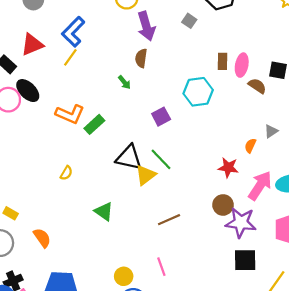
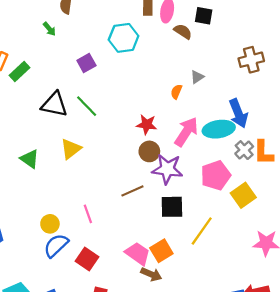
red star: (228, 168) -> (147, 124), moved
yellow triangle: (146, 175) -> (71, 149), moved
brown line: (169, 220) -> (132, 191), moved

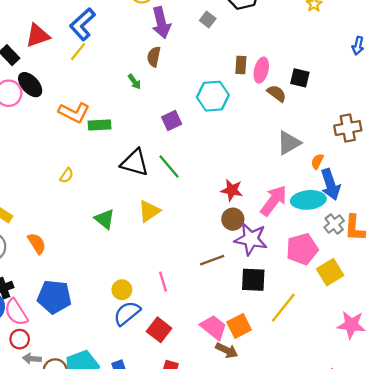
green rectangle: (19, 71) -> (100, 125), turned 36
gray triangle: (197, 77) -> (289, 143), size x1.6
orange semicircle: (176, 92) -> (317, 161), moved

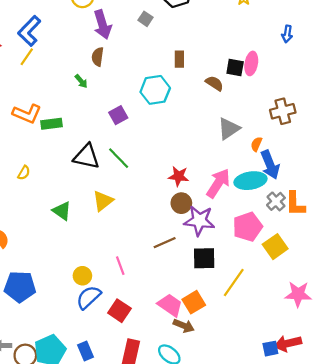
pink ellipse: (261, 70) -> (251, 63), moved

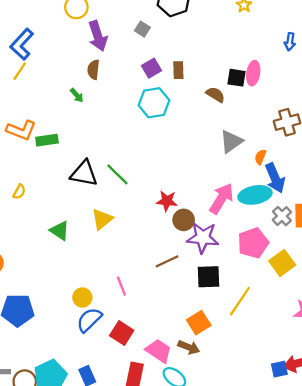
purple square: (118, 115) -> (152, 68), moved
red star: (179, 176) -> (167, 201), moved
pink trapezoid: (170, 305) -> (159, 351), moved

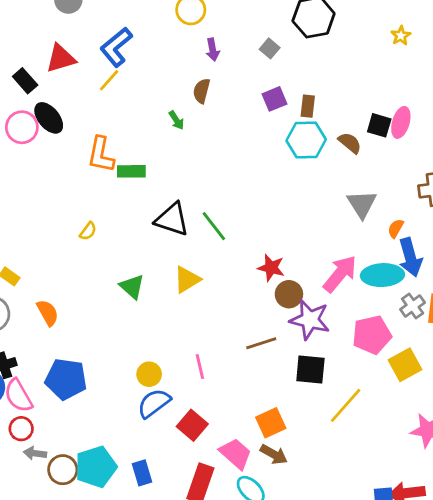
purple arrow: (98, 36) -> (213, 50), size x0.6
cyan hexagon: (154, 103) -> (306, 140), moved
orange L-shape: (21, 130) -> (101, 155), turned 72
gray triangle: (231, 141) -> (362, 204), turned -35
orange square: (199, 323) -> (271, 423), moved

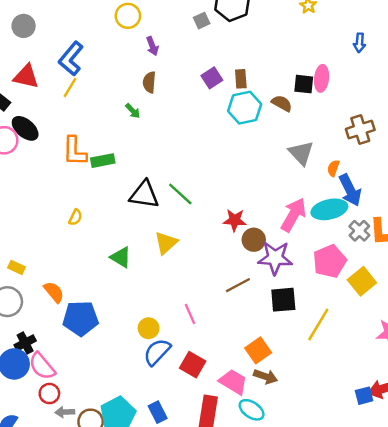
gray square: (270, 48) -> (202, 21), moved, turned 35
red triangle: (61, 58) -> (26, 76), turned 40
blue pentagon: (66, 379) -> (81, 318), moved

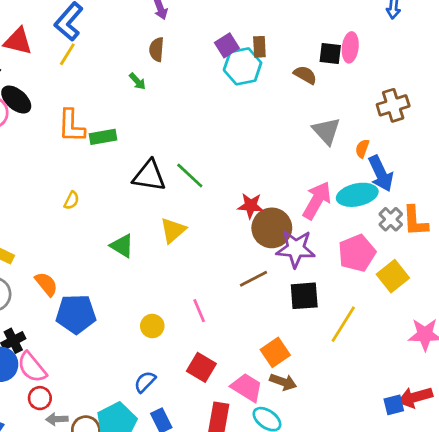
cyan hexagon: (245, 108) -> (243, 66), moved
brown circle: (254, 240) -> (272, 228), size x1.5
blue semicircle: (157, 352) -> (145, 382), moved, size x0.7

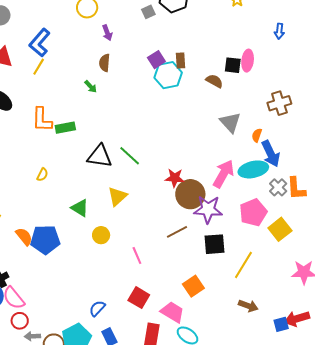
blue pentagon: (76, 314) -> (45, 240), moved
yellow circle: (152, 326) -> (101, 235), moved
brown arrow: (283, 382) -> (248, 306), moved

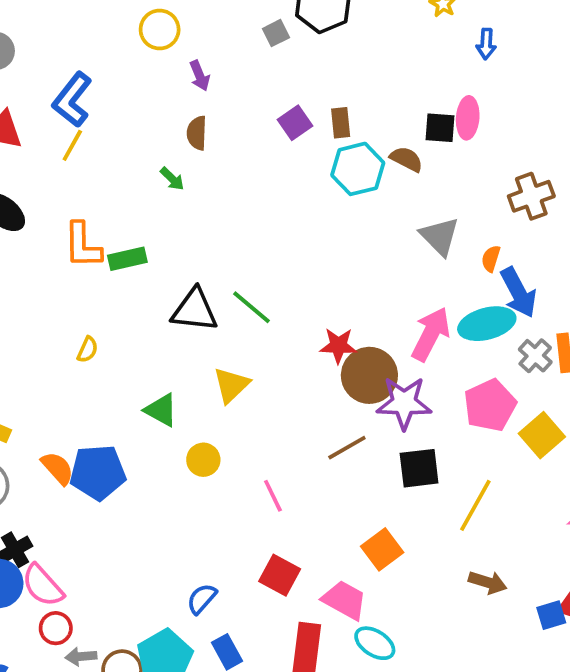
blue arrow: (279, 31) -> (486, 44), moved
cyan hexagon: (168, 75) -> (358, 169), moved

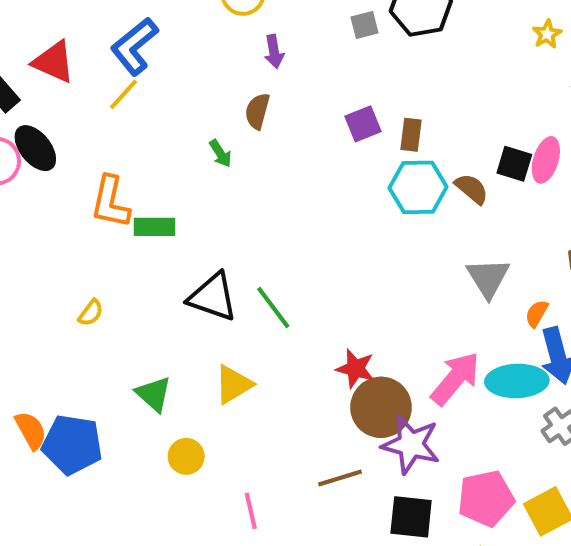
pink pentagon: (490, 405) -> (486, 498), moved

